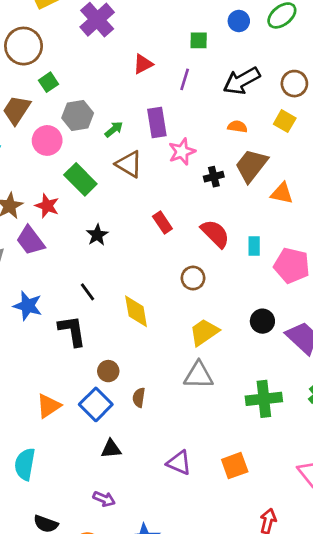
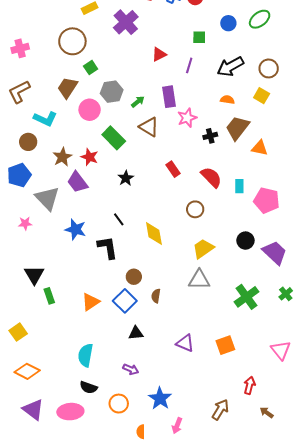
green cross: (264, 399) -> (246, 297), turned -30
cyan semicircle: (25, 464) -> (86, 355), moved

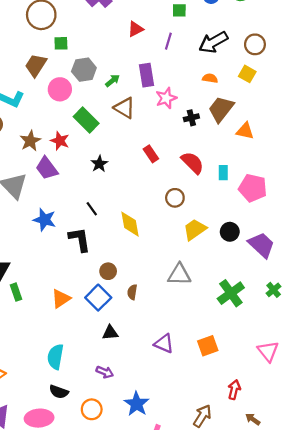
green square: (91, 67) -> (61, 43), turned 32
yellow trapezoid: (203, 249) -> (195, 230), moved

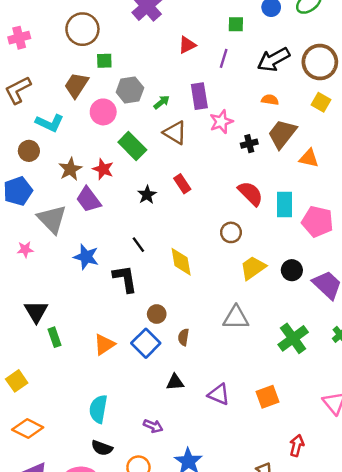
brown circle: (255, 44) -> (320, 62), size x1.5
yellow square: (247, 74) -> (321, 102), moved
red rectangle: (151, 154) -> (182, 184), moved
cyan rectangle: (223, 173) -> (285, 204), size x1.5
black triangle: (110, 333) -> (175, 382), moved

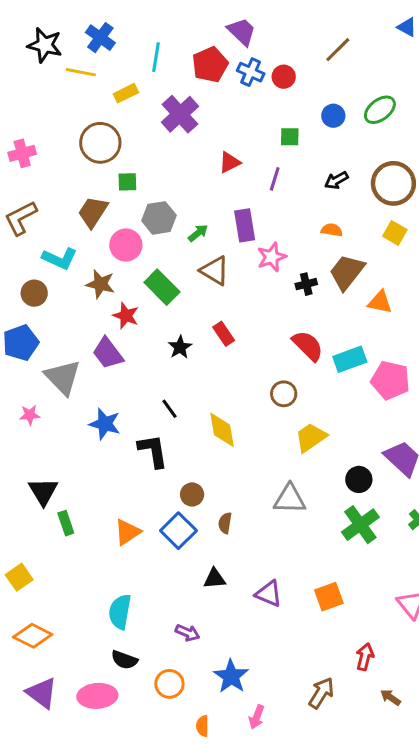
black arrow: (274, 60) -> (336, 180), size x0.6
brown star: (70, 169) -> (100, 284), moved, turned -30
cyan rectangle: (285, 204) -> (350, 359), turned 70
black circle: (292, 270) -> (359, 479), moved

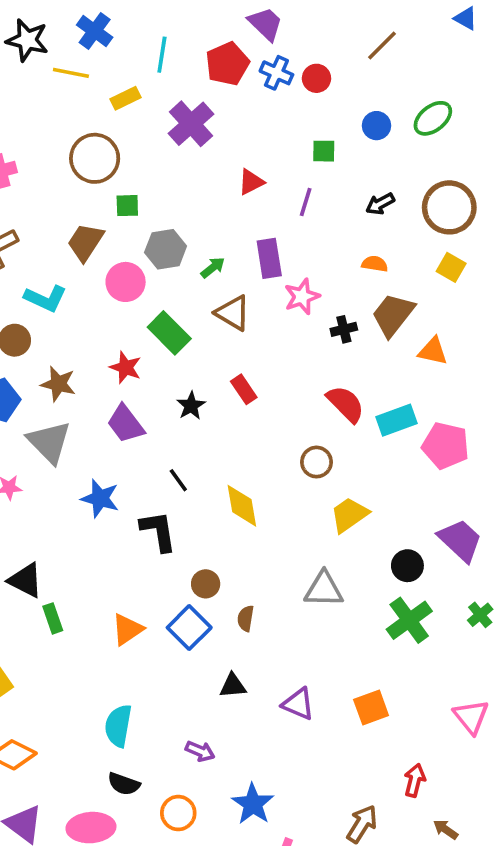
brown star: (100, 284) -> (58, 384), moved
purple trapezoid: (108, 353) -> (126, 424), moved
black triangle: (43, 491) -> (26, 580), turned -32

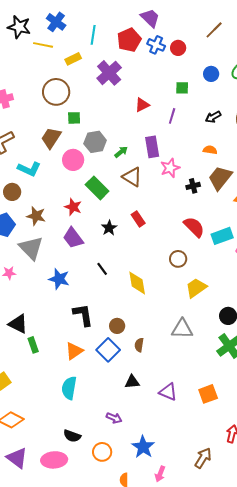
black L-shape: (158, 531) -> (83, 315), moved
cyan semicircle: (118, 726) -> (69, 388), moved

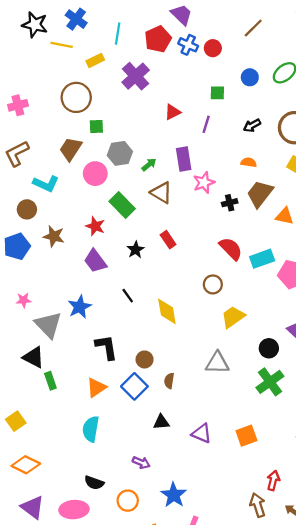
gray triangle: (31, 248) -> (48, 325), moved
blue star: (59, 279) -> (80, 307), turned 30
brown arrow: (203, 458) -> (258, 505), moved, turned -50

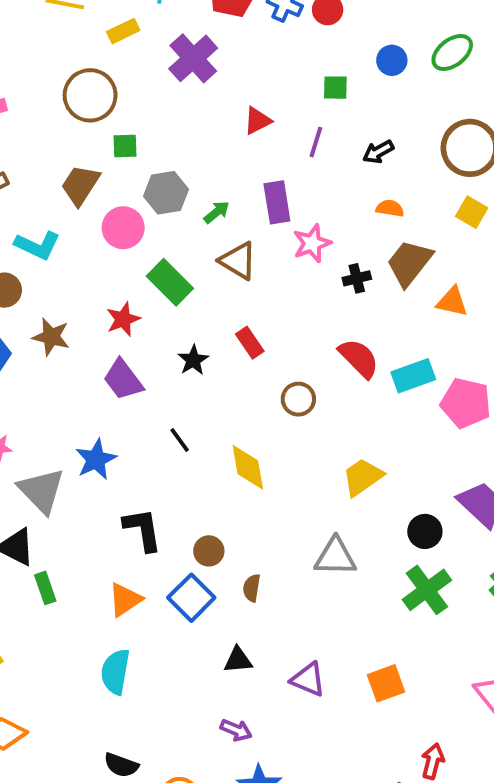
black arrow: (252, 125) -> (378, 152), moved
red star: (95, 226) -> (123, 319), turned 30
brown circle: (213, 284) -> (298, 399), moved
purple arrow: (141, 463) -> (236, 730), moved

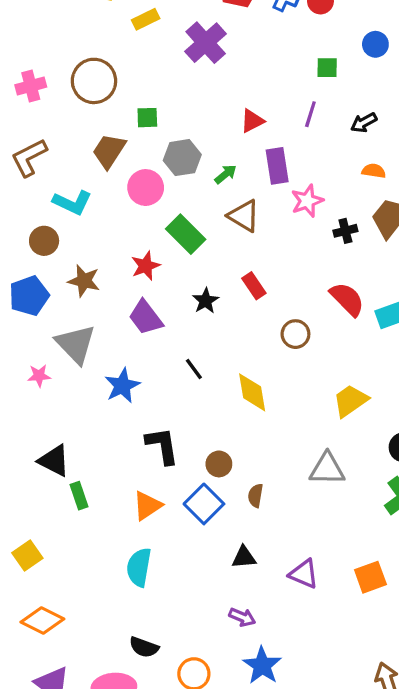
brown circle: (90, 95) -> (94, 81), moved
red triangle: (257, 121) -> (252, 121), moved
gray triangle: (41, 491) -> (76, 344), moved

